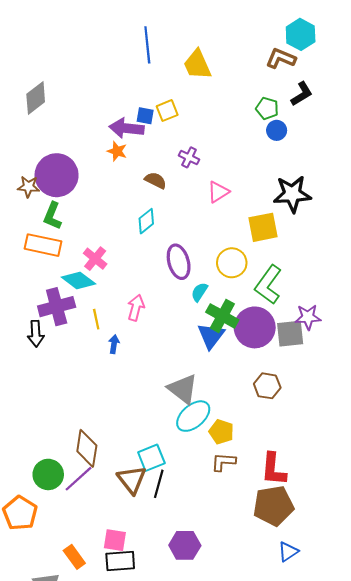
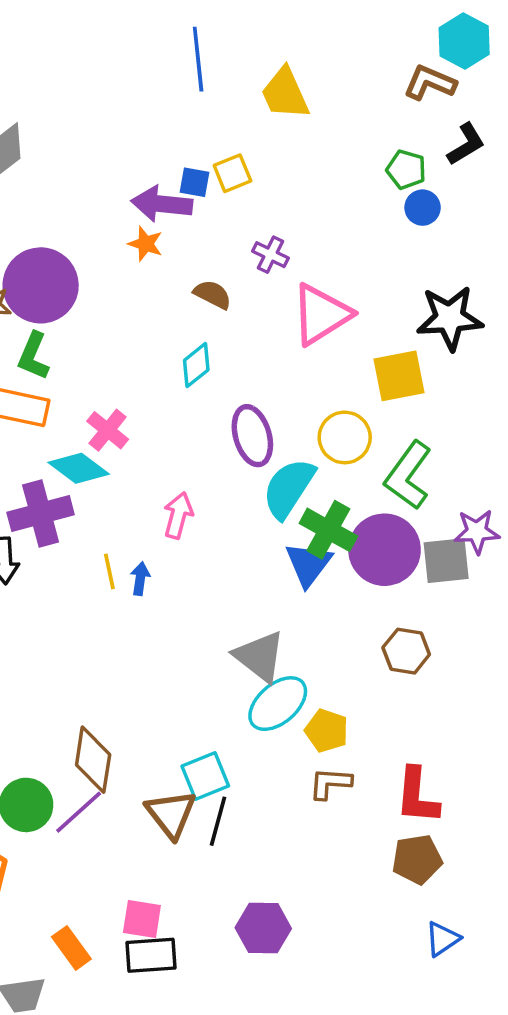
pink triangle: (218, 192) -> (321, 314), size x1.6
cyan semicircle: (199, 292) -> (289, 488), size x1.8
yellow line: (96, 319) -> (109, 571), moved
brown pentagon: (273, 506) -> (417, 859), size x0.7

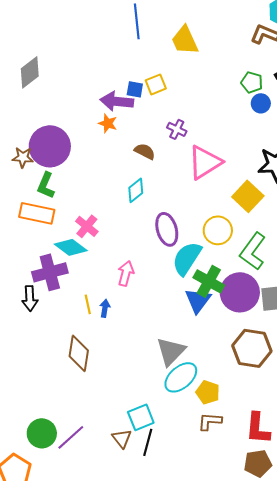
yellow square: (399, 376) -> (248, 196), turned -36
brown hexagon: (406, 651) -> (252, 348), size x1.5
gray triangle: (260, 656) -> (171, 351), turned 36
brown diamond: (93, 760) -> (79, 353), moved
brown triangle: (171, 814) -> (122, 438), size x0.7

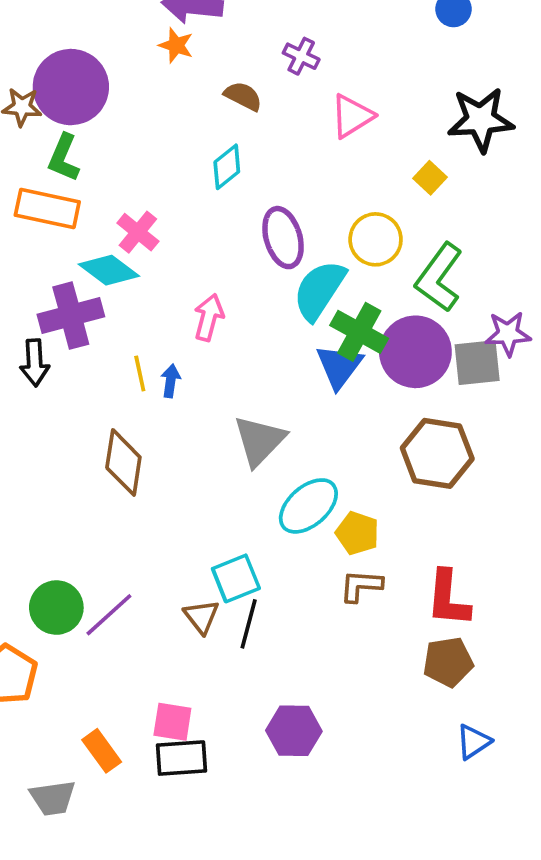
pink triangle: (205, 162) -> (352, 116), size x0.7
yellow square: (248, 196) -> (430, 178), size x0.6
gray triangle: (171, 351) -> (259, 441), moved

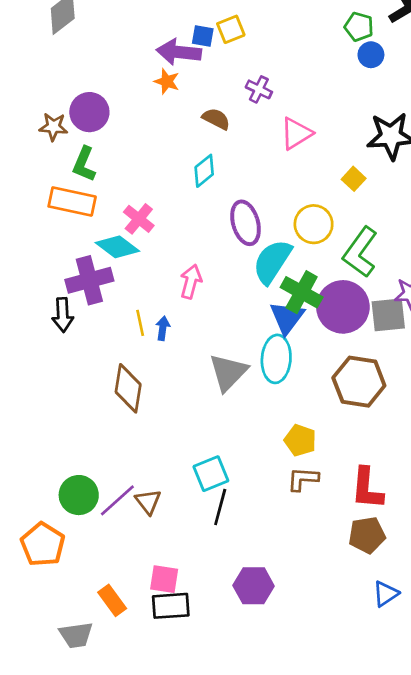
purple circle: (71, 87) -> (89, 112), size x0.7
cyan ellipse: (308, 506) -> (276, 359), moved, turned -45
brown triangle: (201, 617) -> (148, 502), moved

